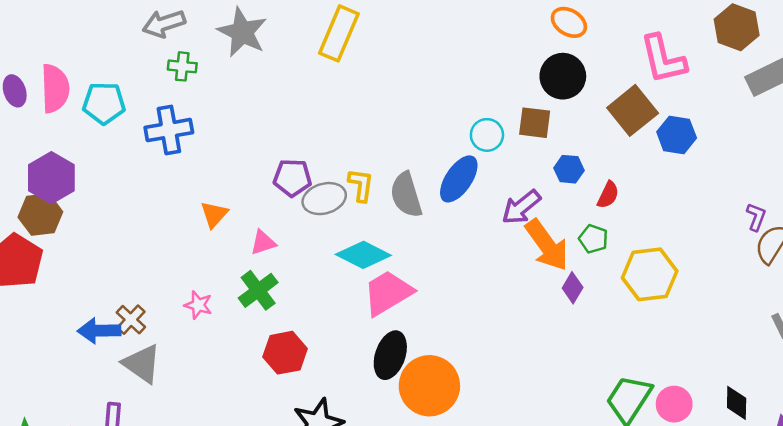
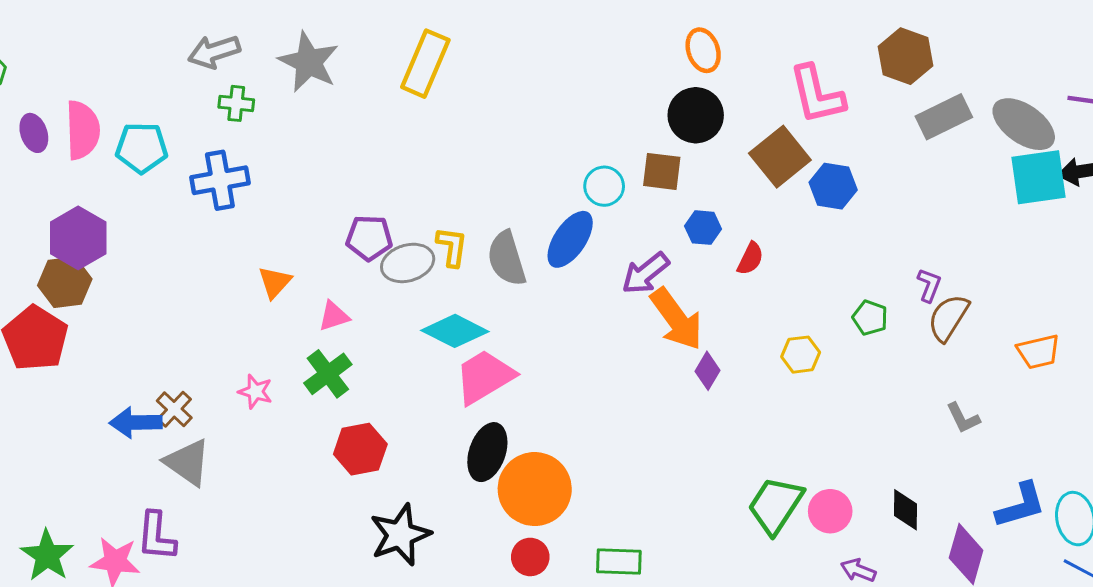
orange ellipse: (569, 22) -> (703, 50), turned 40
green pentagon: (593, 239) -> (870, 318), moved
yellow hexagon: (650, 274) -> (801, 355), size x0.6

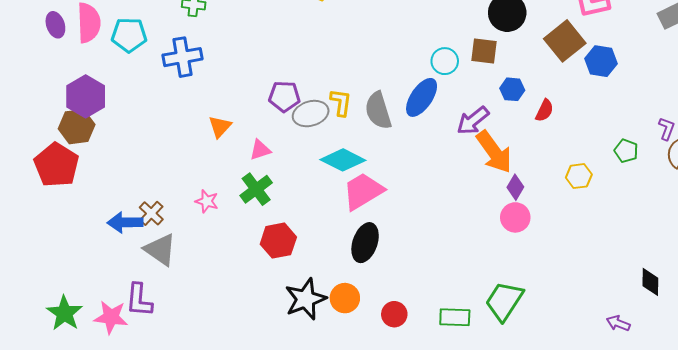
orange circle: (535, 489) -> (345, 298), moved, size x0.6
green trapezoid: (775, 505) -> (504, 301), moved
pink circle: (830, 511) -> (515, 217), moved

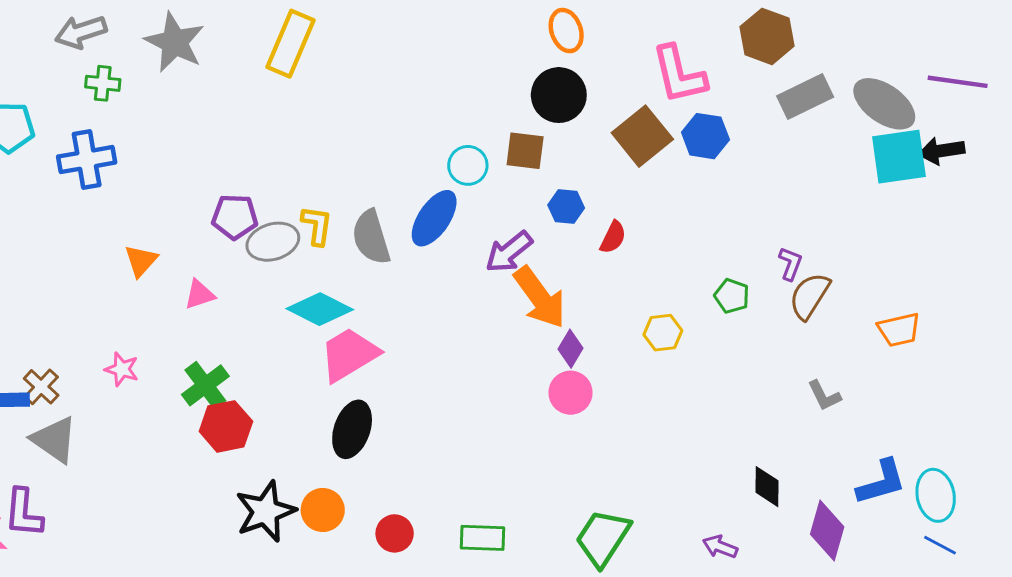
blue hexagon: (601, 61) -> (705, 136), moved
green cross: (256, 189) -> (205, 385), moved
green trapezoid: (504, 301) -> (603, 538), moved

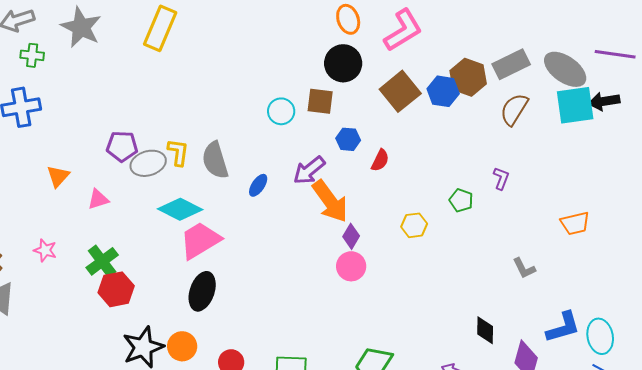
brown hexagon: (767, 36) -> (468, 77), moved
pink L-shape: (679, 75) -> (403, 30), moved, turned -108
blue ellipse: (434, 218) -> (258, 185), moved, size x0.6
brown semicircle: (810, 296) -> (514, 109), moved

